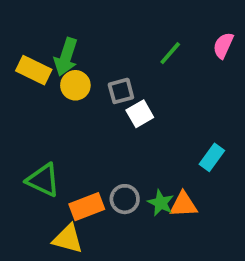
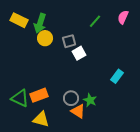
yellow rectangle: (34, 70) -> (19, 20), moved
green triangle: (43, 180) -> (20, 98), moved
orange triangle: (183, 205) -> (78, 111), moved, turned 35
orange rectangle: (87, 207) -> (39, 95), moved

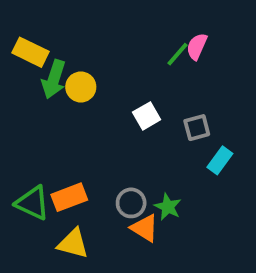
pink semicircle: (123, 17) -> (197, 46), moved
green arrow: (40, 23) -> (54, 79), moved
gray square: (69, 41) -> (197, 128), moved

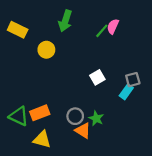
green arrow: (54, 79) -> (65, 21), moved
white square: (147, 116) -> (97, 77), moved
gray square: (197, 128) -> (133, 80), moved

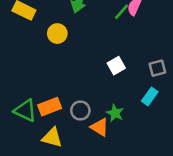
cyan rectangle: (126, 92) -> (150, 96), moved
gray circle: (75, 116) -> (80, 110), moved

